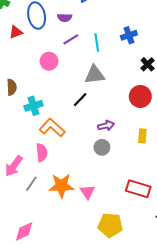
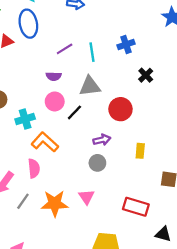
purple semicircle: (65, 18) -> (54, 76), moved
pink circle: (49, 61) -> (55, 101), moved
red circle: (140, 96) -> (120, 109), moved
pink triangle: (87, 192) -> (86, 197), moved

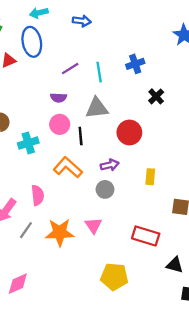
black line: (74, 112) -> (81, 136), turned -49
orange L-shape: (45, 142) -> (68, 167), moved

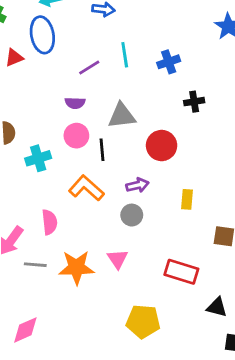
cyan line: (99, 72) -> (125, 55), moved
black cross: (156, 96) -> (194, 102), turned 35
gray line: (26, 230) -> (35, 265), turned 60

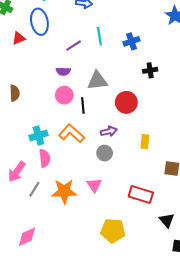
cyan cross: (38, 158) -> (38, 135), moved
gray line: (35, 265) -> (34, 189), turned -63
black triangle: (217, 307) -> (167, 220), turned 35

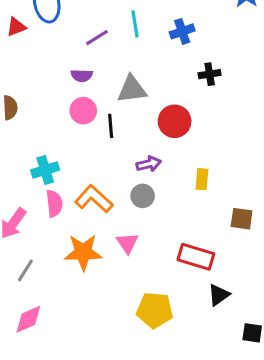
orange L-shape: (72, 133) -> (94, 199), moved
gray line: (34, 189) -> (25, 270), moved
black triangle: (167, 220) -> (219, 295), moved, turned 35

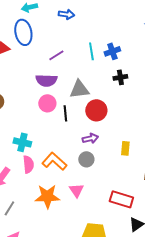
cyan line: (135, 24) -> (91, 51), moved
black cross: (210, 74) -> (120, 77), moved
purple semicircle: (82, 76) -> (46, 80), size x1.5
red circle: (175, 121) -> (96, 110), moved
cyan cross: (45, 170) -> (22, 142), turned 30

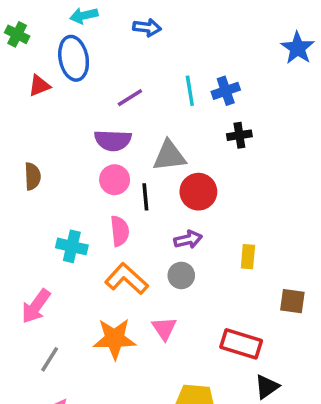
pink semicircle: (28, 164) -> (120, 231), moved

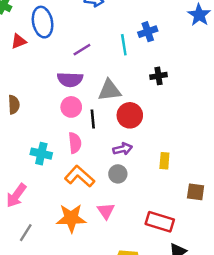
blue cross: (226, 91) -> (148, 32), moved

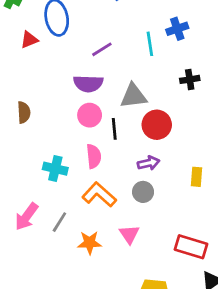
orange star: (71, 218) -> (90, 243), size x0.7
gray line: (26, 233) -> (59, 222), moved

